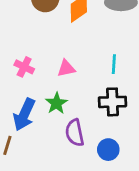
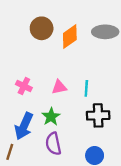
cyan line: (114, 64) -> (86, 88), moved
purple semicircle: (75, 133) -> (53, 144), moved

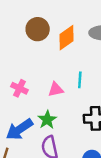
cyan line: (86, 88) -> (80, 80), moved
blue arrow: (24, 126) -> (19, 129), turned 32

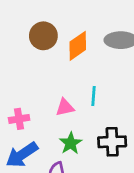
pink cross: (19, 88) -> (19, 119), moved, turned -35
green star: (47, 120) -> (71, 143), moved

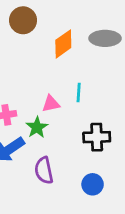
brown circle: (43, 36) -> (23, 20), moved
green star: (71, 143) -> (37, 127), moved

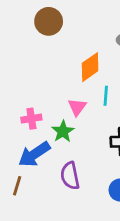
orange diamond: (63, 44) -> (90, 67), moved
pink triangle: (51, 104) -> (77, 107), turned -42

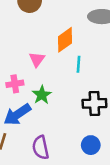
pink triangle: (77, 107) -> (37, 59), moved
purple semicircle: (70, 176) -> (41, 148), moved

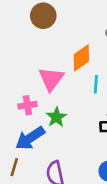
pink triangle: (37, 59) -> (51, 79), size x1.5

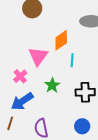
pink cross: (27, 105) -> (20, 76), turned -32
green star: (56, 117) -> (52, 85), moved

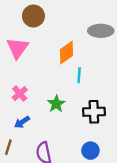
pink triangle: (38, 56) -> (17, 48), moved
blue arrow: (22, 101) -> (22, 122), size x0.6

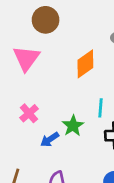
cyan line: (79, 75) -> (100, 108), moved
blue arrow: (22, 122) -> (50, 139), moved

